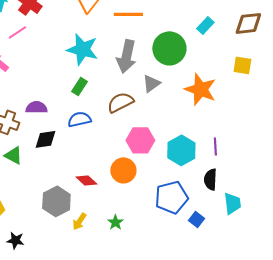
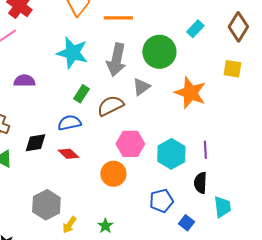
brown diamond: (248, 23) -> (238, 27), turned -52
green rectangle: (79, 86) -> (81, 94), moved
purple semicircle: (36, 107) -> (24, 81), moved
red diamond: (86, 180) -> (68, 154), moved
blue pentagon: (171, 197) -> (161, 201), size x0.7

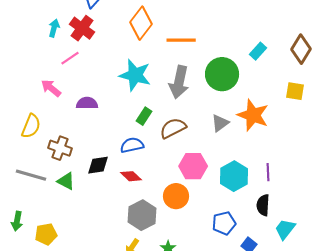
gray triangle: (141, 87) -> (220, 123), moved
gray hexagon: (46, 205) -> (142, 215), moved
cyan trapezoid: (222, 207) -> (285, 229), turned -135

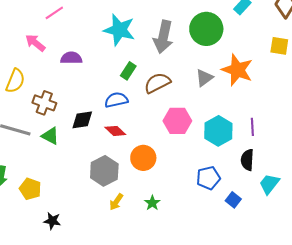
orange circle: (176, 196) -> (143, 158), moved
gray hexagon: (142, 215) -> (104, 171), moved
yellow pentagon: (46, 234) -> (30, 189), turned 30

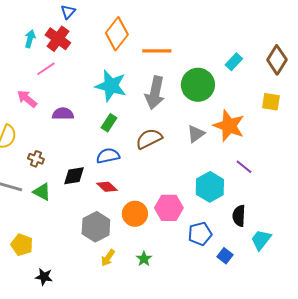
green rectangle: (128, 71) -> (109, 123), moved
brown cross: (44, 103) -> (36, 159), size x0.7
pink hexagon: (177, 121) -> (169, 208), moved
purple line: (252, 127) -> (244, 167), moved, turned -48

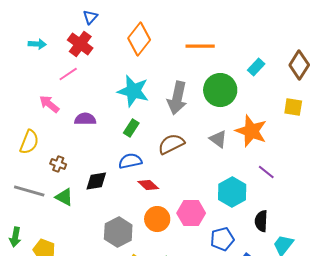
cyan arrow: (30, 39) -> (37, 44), moved, turned 78
orange line: (157, 51) -> (200, 46), moved
gray triangle: (196, 134) -> (218, 139), turned -48
red diamond: (107, 187) -> (148, 185), moved

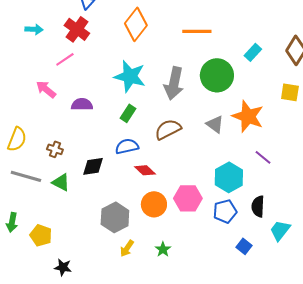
yellow semicircle: (29, 142) -> (17, 139), moved
blue pentagon: (222, 239) -> (225, 211), moved

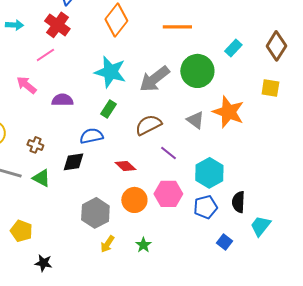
gray arrow: (174, 83) -> (154, 79), turned 40
blue semicircle: (127, 146) -> (91, 136), moved
purple line: (263, 157) -> (168, 153), moved

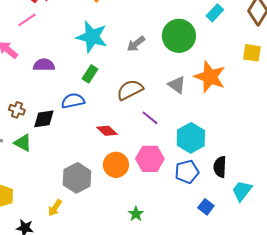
gray arrow: (154, 79) -> (136, 44), size x0.6
black diamond: (73, 162) -> (44, 119), moved
yellow arrow: (107, 244) -> (55, 208), moved
green star: (143, 245) -> (136, 214), moved

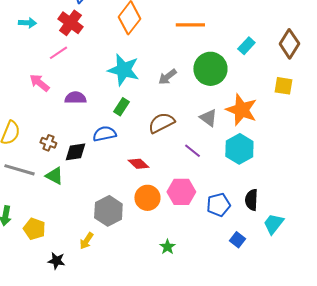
purple line: (150, 118) -> (192, 151), moved
cyan hexagon: (191, 138) -> (239, 149), moved

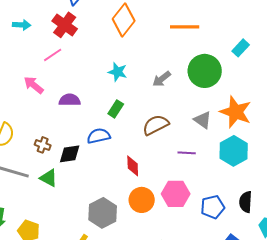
cyan star: (123, 70) -> (118, 72), size x0.6
purple line: (192, 151) -> (187, 153), turned -36
red diamond: (138, 164) -> (133, 166), turned 45

